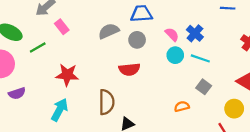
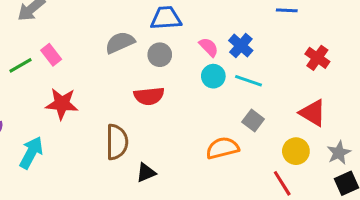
pink rectangle: (62, 27) -> (51, 55), moved
orange semicircle: (182, 106) -> (222, 148), size x1.5
cyan arrow: (60, 110) -> (31, 153), moved

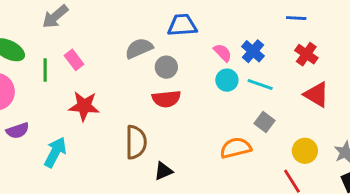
gray circle: (160, 55) -> (166, 67), moved
red cross: (317, 58) -> (306, 54), moved
green line: (20, 65) -> (45, 70), turned -60
red triangle: (313, 113) -> (316, 95), moved

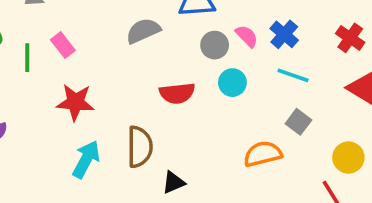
gray circle: (166, 67) -> (215, 45), moved
cyan circle: (227, 80) -> (232, 83), moved
cyan arrow: (55, 152) -> (86, 159), moved

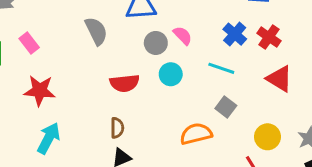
gray semicircle: (143, 31) -> (96, 31), turned 88
blue cross: (284, 34) -> (235, 34), moved
brown semicircle: (140, 147) -> (117, 128), moved, size x0.6

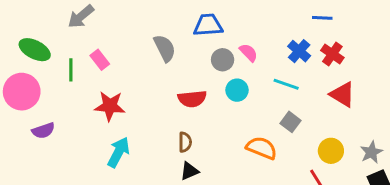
orange semicircle: (196, 134) -> (262, 148), turned 36

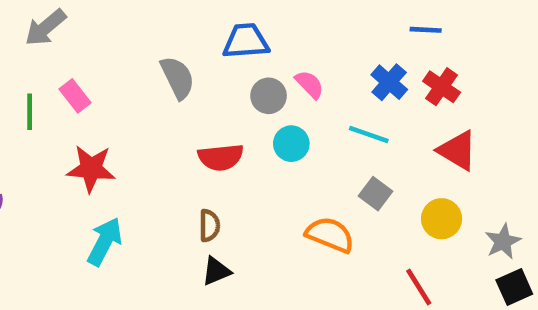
yellow circle: (331, 151) -> (442, 219), moved

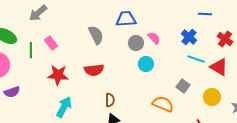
red cross: (442, 87) -> (225, 39), moved
cyan line: (369, 135) -> (196, 59), moved
red semicircle: (221, 157) -> (94, 70), moved

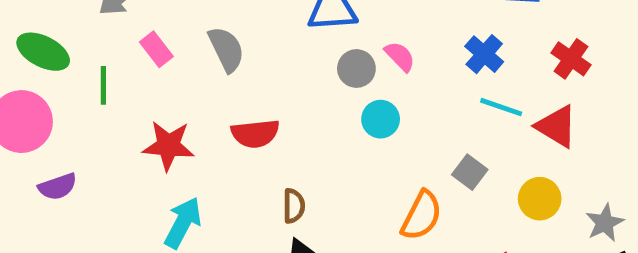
gray semicircle: (96, 35) -> (226, 49), moved
pink rectangle: (51, 43) -> (156, 49), moved
orange semicircle: (163, 104) -> (422, 216), turned 95

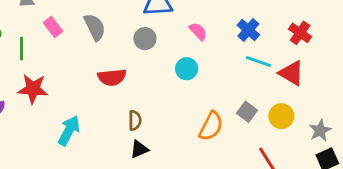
gray circle: (356, 69) -> (145, 39), moved
red star: (168, 146) -> (33, 89), moved
gray square: (470, 172) -> (247, 112), moved

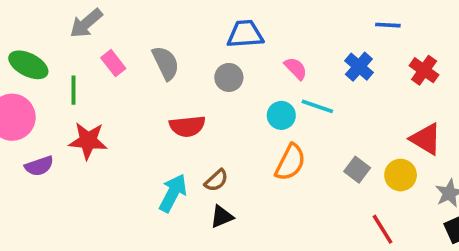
cyan line: (258, 62) -> (317, 106), moved
red triangle: (291, 73) -> (426, 139), moved
brown semicircle: (135, 120) -> (216, 180), turned 48
orange semicircle: (211, 126) -> (290, 162), moved
cyan arrow: (69, 130) -> (173, 193), moved

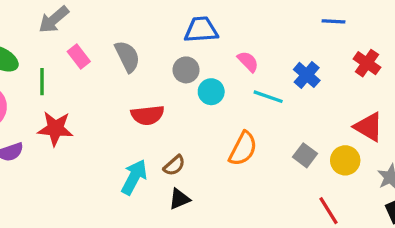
blue cross: (359, 67) -> (307, 75), moved
cyan circle: (281, 115) -> (211, 92), moved

